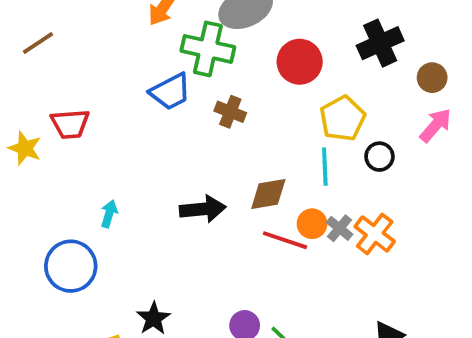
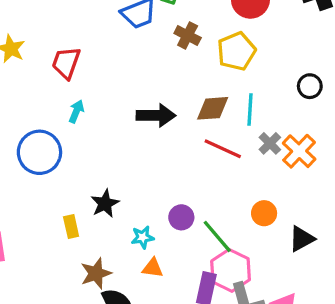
yellow pentagon: (343, 118) -> (236, 51), moved
red trapezoid: (70, 124) -> (66, 63), moved, turned 108
cyan line: (325, 167) -> (250, 110), moved
orange circle: (312, 224) -> (264, 213), moved

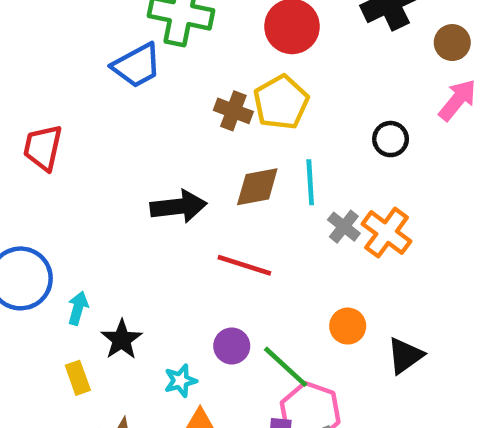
brown cross: (188, 36) -> (233, 111), moved
cyan arrow: (76, 111) -> (78, 308), moved
red line: (223, 149) -> (244, 265), moved

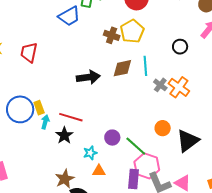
red line: (244, 265) -> (71, 117), moved
black triangle: (405, 356) -> (188, 141), size x1.4
yellow rectangle: (78, 378) -> (39, 108), moved

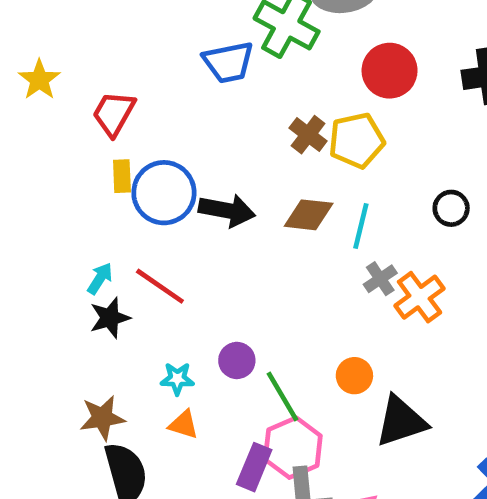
yellow rectangle: (39, 108) -> (122, 176), moved
blue circle: (20, 109) -> (164, 193), moved
black star: (64, 135) -> (110, 318), moved

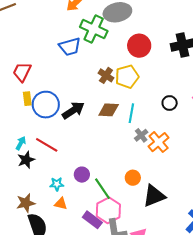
black arrow: (227, 210) -> (73, 110), turned -40
purple rectangle: (254, 467) -> (92, 220), turned -72

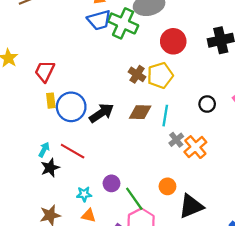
blue trapezoid: (70, 47) -> (99, 20), moved

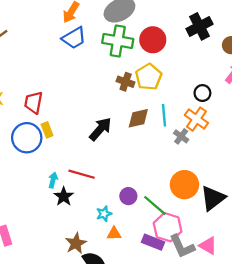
green cross: (123, 23) -> (118, 41), moved
blue circle: (71, 107) -> (27, 138), moved
orange cross: (195, 147) -> (196, 119), moved
orange circle: (167, 186) -> (184, 185), size x1.6

